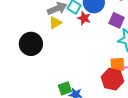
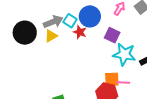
black circle: (31, 44) -> (25, 33), moved

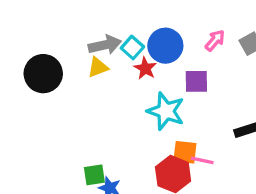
black circle: (25, 33) -> (43, 74), moved
purple square: (112, 35) -> (196, 81), turned -35
cyan star: (124, 54) -> (166, 111), moved

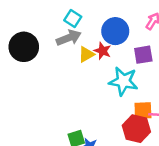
cyan square: (132, 47) -> (73, 19), moved
yellow triangle: (98, 67) -> (86, 54), moved
black circle: (43, 74) -> (24, 47), moved

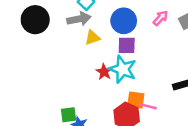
red star: (103, 51) -> (104, 72), moved
purple square: (143, 55) -> (127, 45), moved

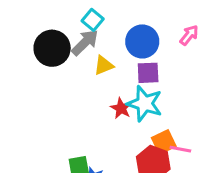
gray arrow: (79, 19) -> (85, 43), turned -30
black circle: (35, 20) -> (52, 48), moved
orange square: (136, 100) -> (164, 142), turned -30

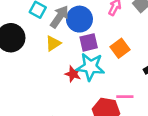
gray arrow: (85, 43) -> (60, 17), moved
orange square: (164, 142) -> (120, 48), moved

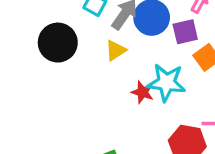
purple square: (89, 42) -> (185, 32), moved

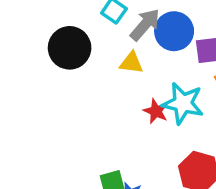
yellow triangle: (116, 50) -> (131, 63), turned 35

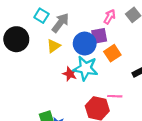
blue circle: (174, 31) -> (85, 44), moved
yellow triangle: (131, 63) -> (54, 46), turned -40

